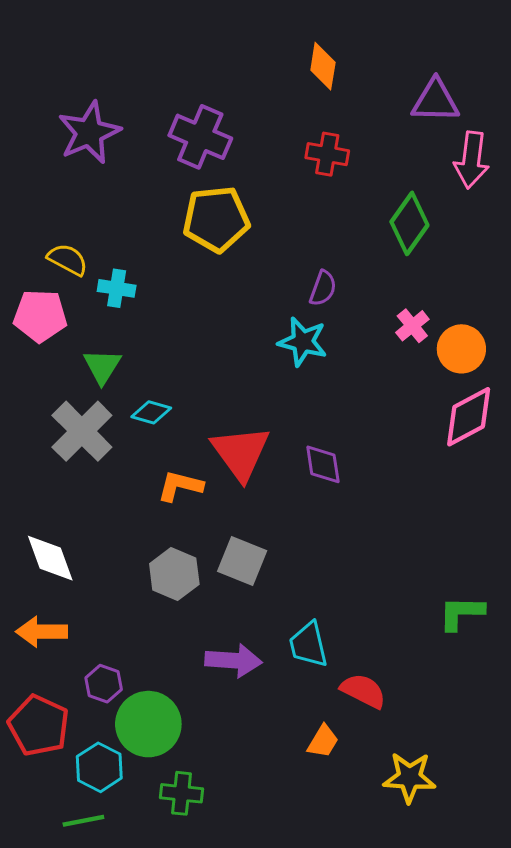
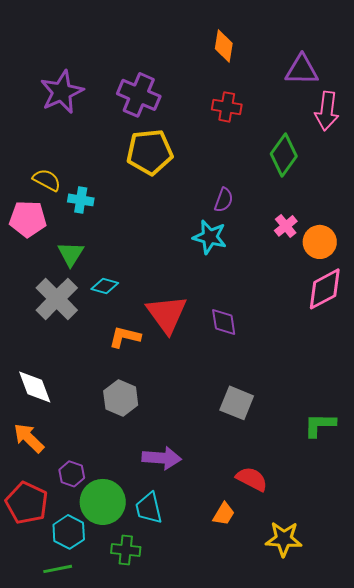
gray square: (242, 561) -> (237, 403), moved
orange arrow: (42, 632) -> (29, 438), turned 44
cyan trapezoid: (308, 645) -> (149, 508), moved

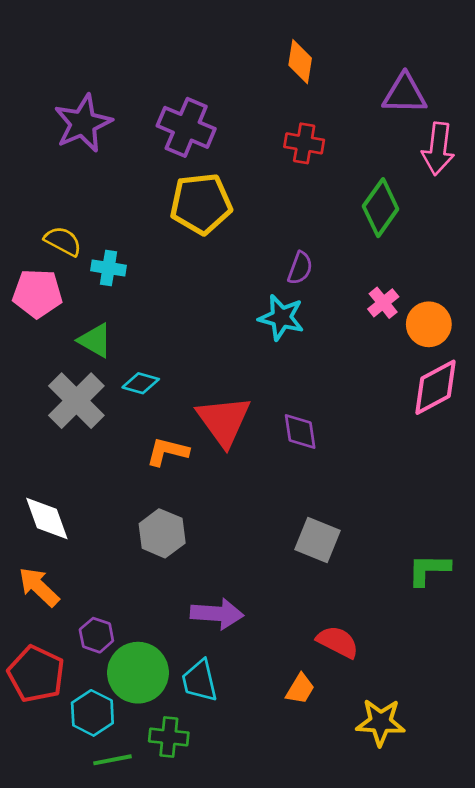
green triangle: (71, 254) -> (95, 340), turned -32
green line: (58, 569) -> (113, 760), moved

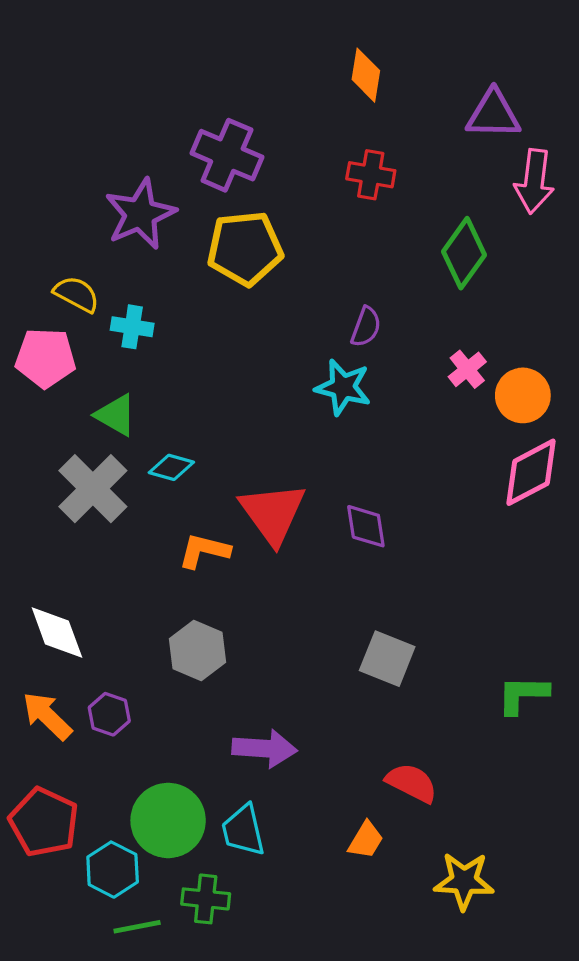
purple star: (83, 123) -> (140, 214), moved
purple hexagon: (96, 635) -> (109, 714), moved

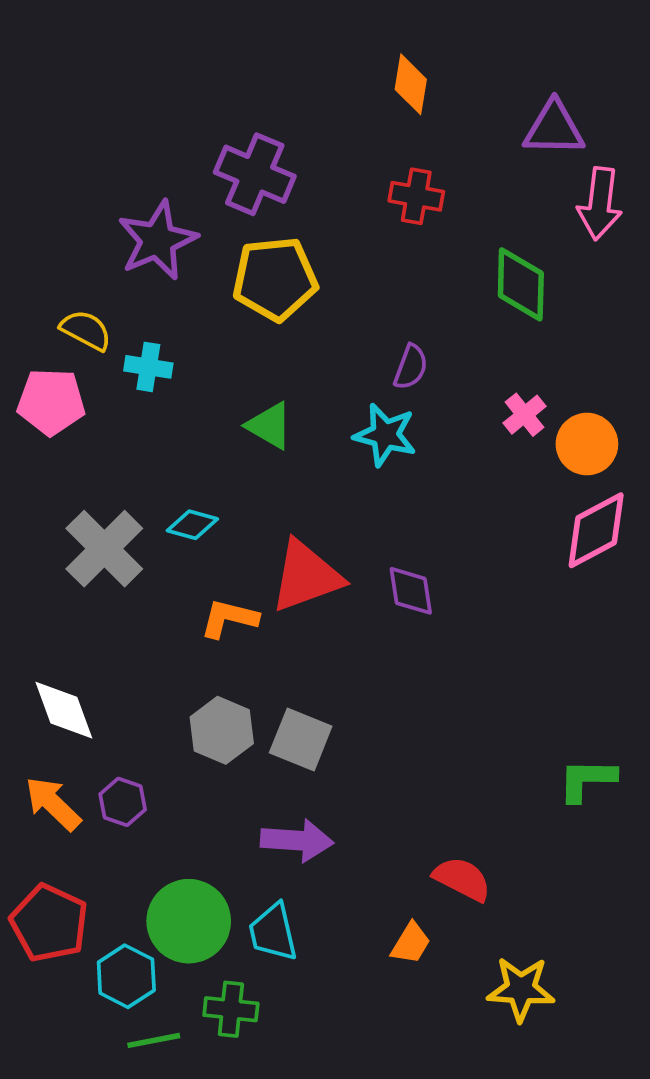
green diamond: (464, 253) -> (521, 284), turned -34
green triangle: (116, 415) -> (269, 426), moved
red triangle: (273, 513) -> (306, 576), turned 46
gray square: (387, 659) -> (301, 739), moved

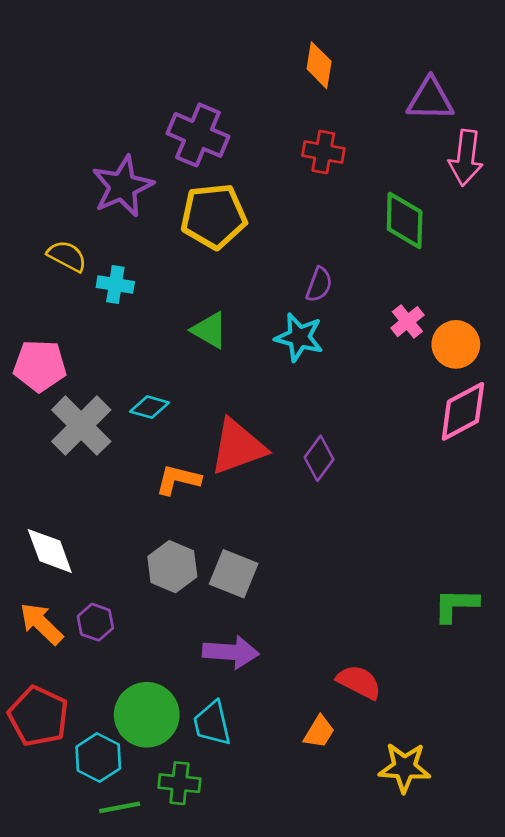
pink pentagon: (51, 402) -> (40, 366), moved
purple diamond: (411, 591) -> (319, 458), turned 45

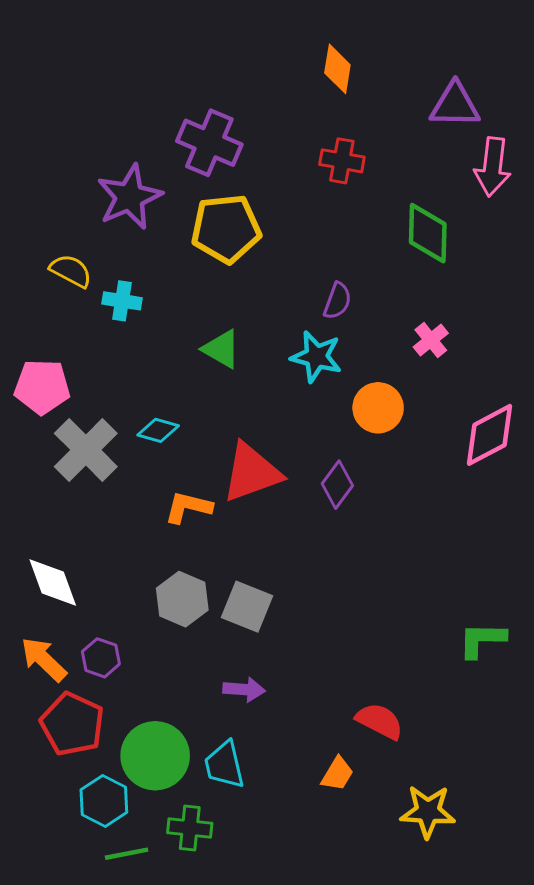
orange circle: (456, 344) -> (378, 408), moved
purple arrow: (231, 652) -> (244, 689), size x0.7
red pentagon: (38, 716) -> (72, 724), moved

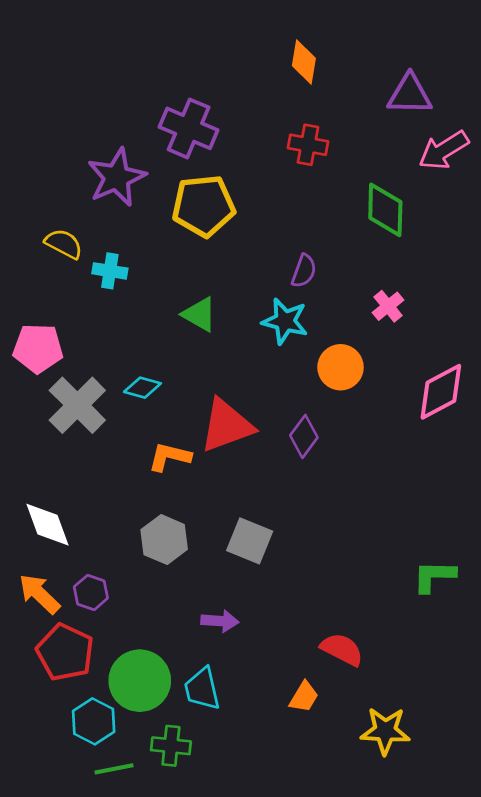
pink arrow: (493, 167) -> (444, 150), turned 51
gray square: (247, 607) -> (250, 541), moved

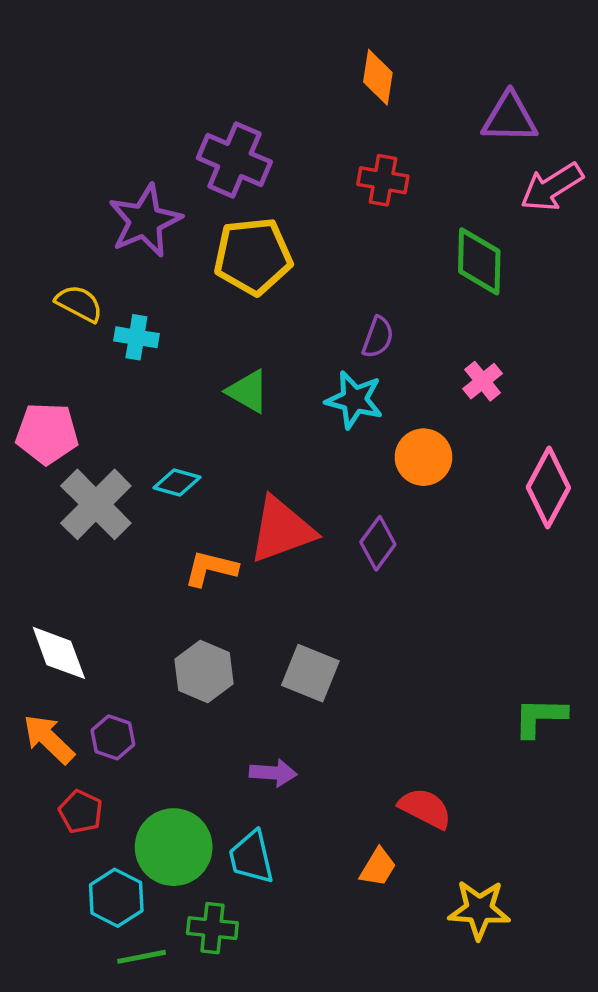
pink diamond: (441, 392) -> (548, 488), turned -34
red pentagon: (65, 652) -> (81, 812), size x0.6

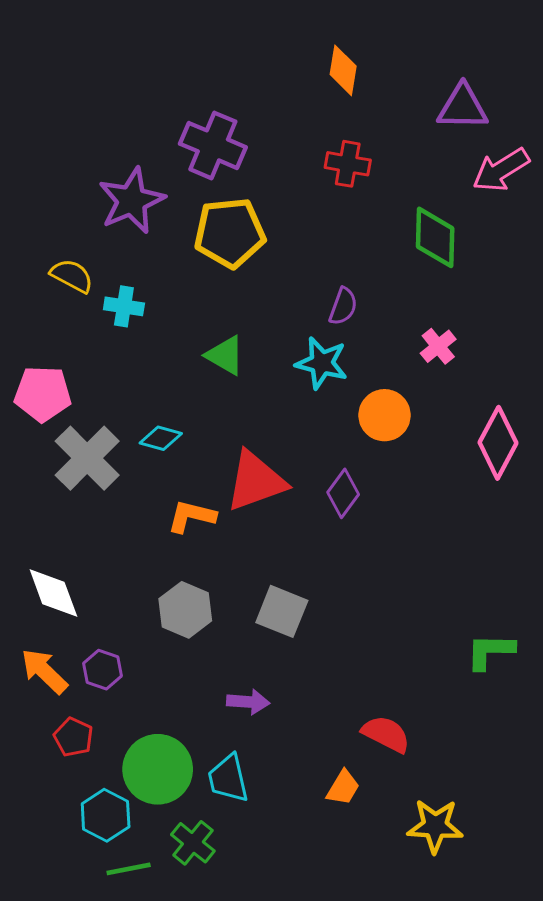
green cross: (212, 928) -> (193, 843), turned 33

